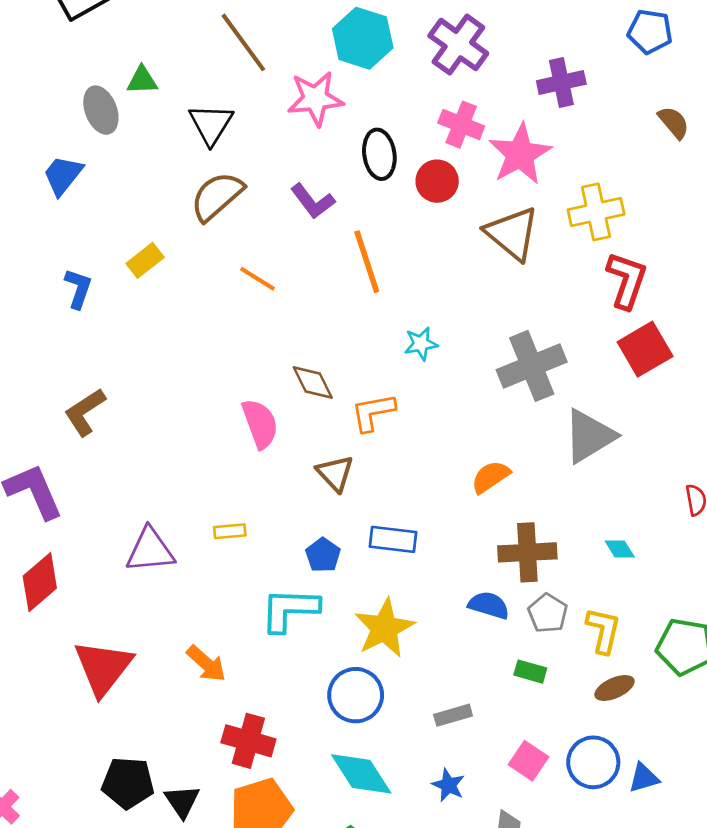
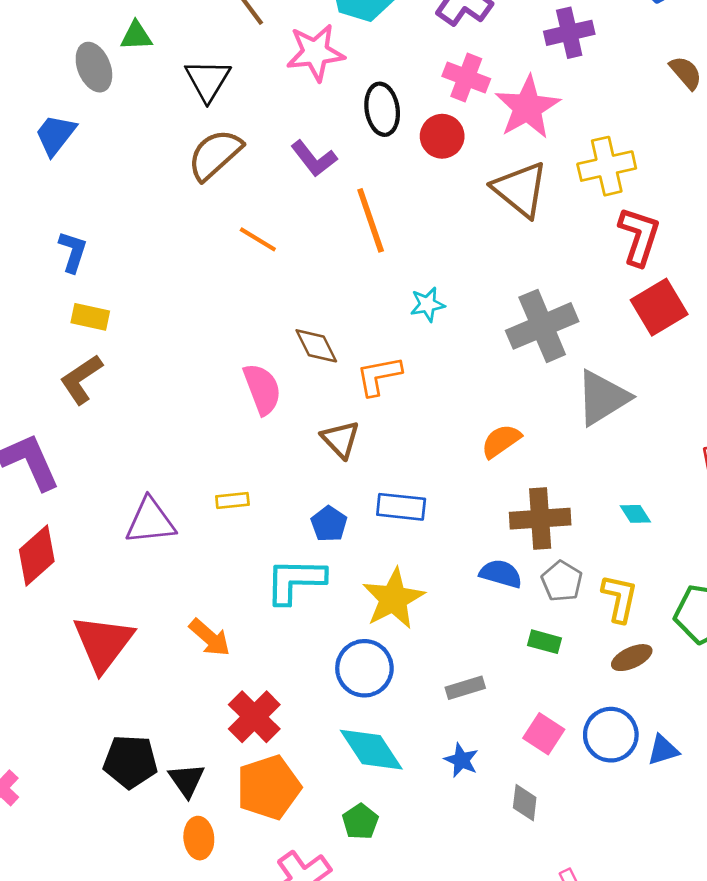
yellow rectangle: (145, 260) -> (90, 317), moved, turned 51
red cross: (248, 741) -> (254, 717), turned 30

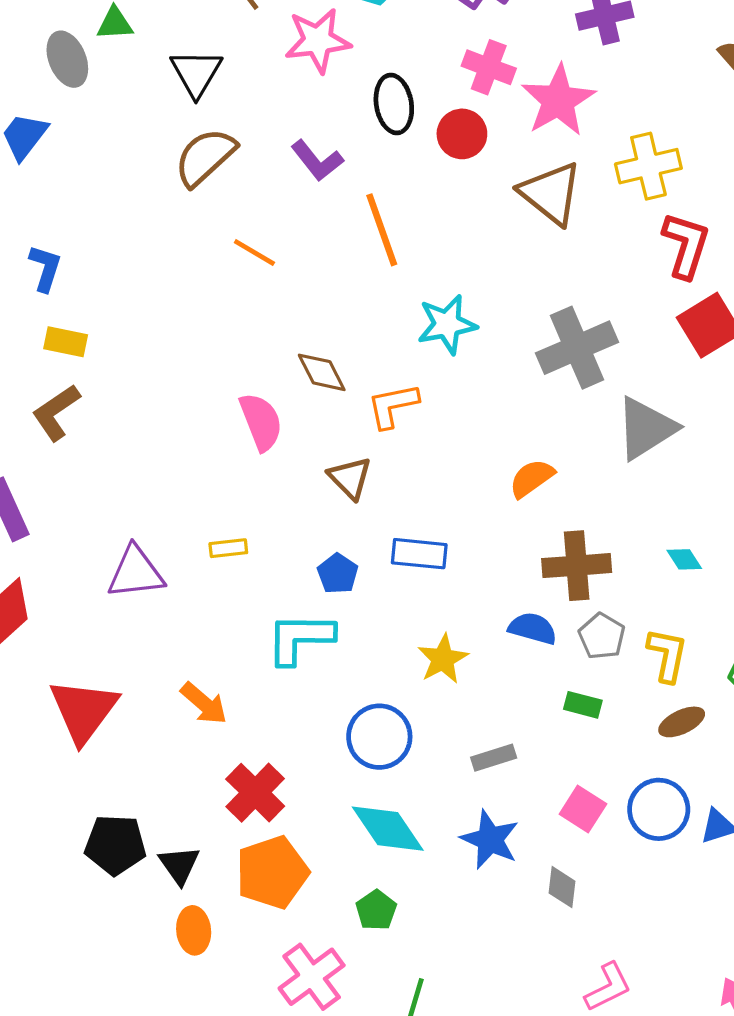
cyan star: (427, 304) -> (447, 324), size x1.5
yellow star: (393, 599) -> (443, 659), moved, size x0.7
blue star: (461, 760) -> (490, 840), size x1.5

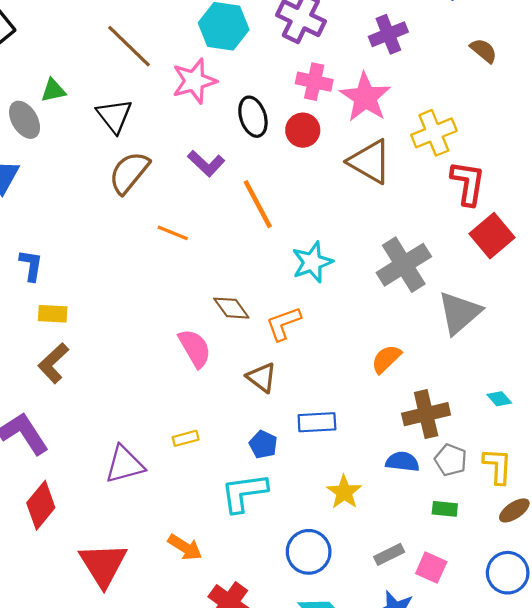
pink square: (583, 809) -> (431, 568), moved

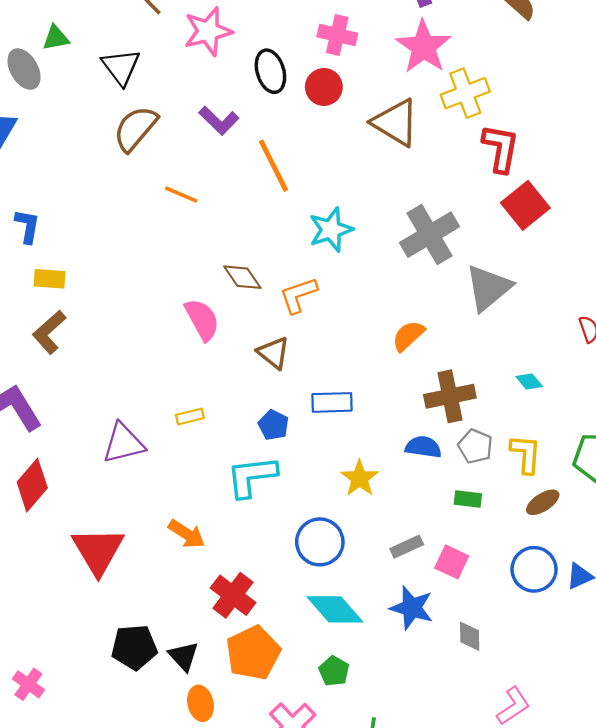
pink star: (365, 97) -> (424, 47), moved

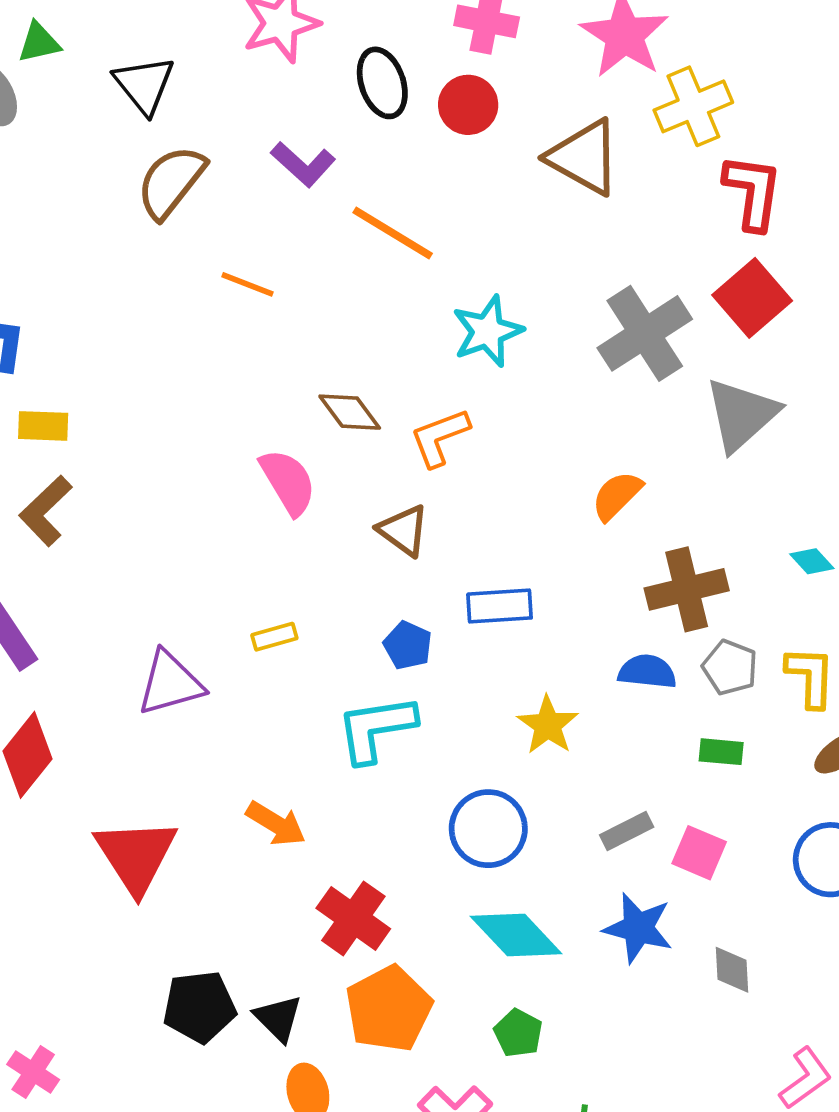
orange line: (273, 166) -> (393, 233), turned -30
red square: (525, 205) -> (752, 298), moved

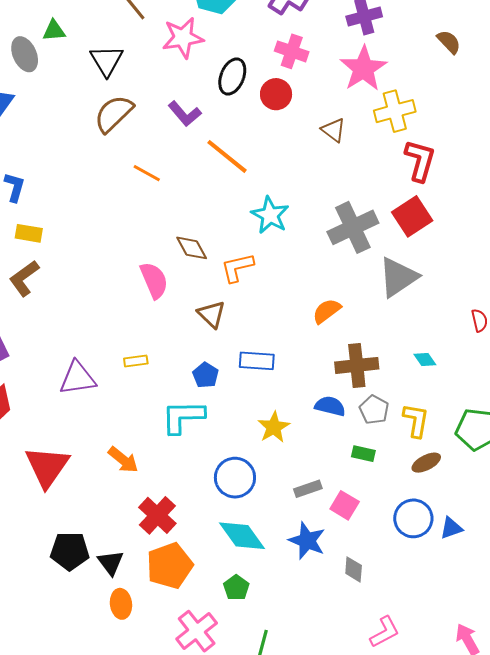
black ellipse: (382, 83) -> (232, 76), turned 33
brown triangle: (584, 157) -> (333, 130), size x0.6
cyan star: (488, 331) -> (270, 215), turned -30

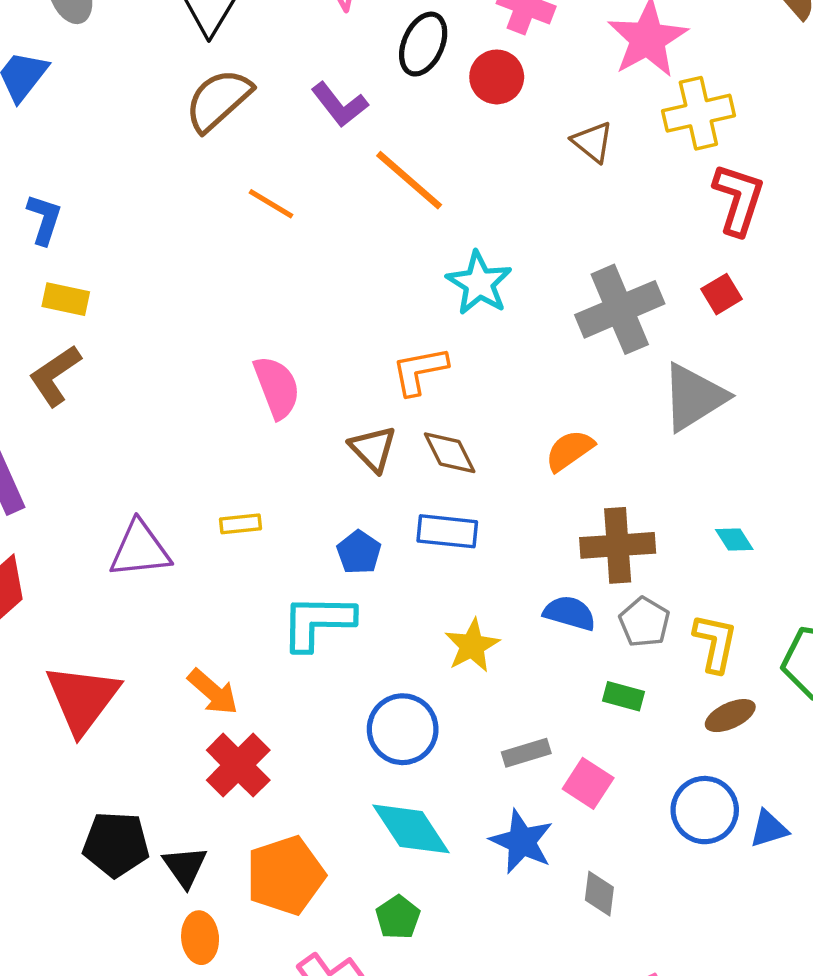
red square: (412, 216) -> (722, 294), size x0.6
brown diamond: (192, 248) -> (450, 453), moved
red cross: (157, 515) -> (238, 765), moved

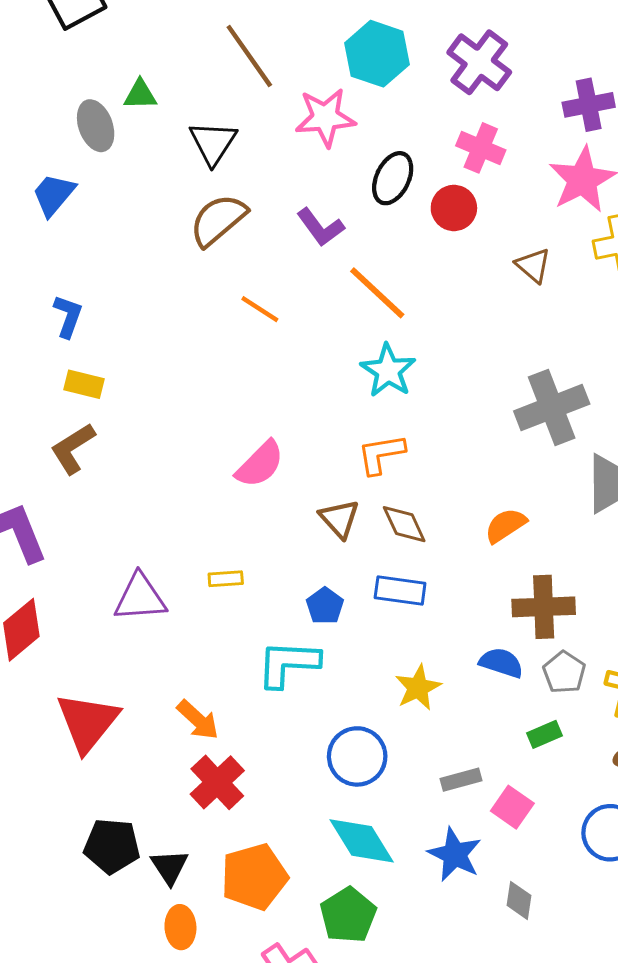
cyan star: (479, 283) -> (388, 371), moved
pink semicircle: (277, 387) -> (260, 464), turned 64
green rectangle: (623, 696) -> (545, 734), turned -40
green pentagon: (398, 917) -> (348, 915), size x1.5

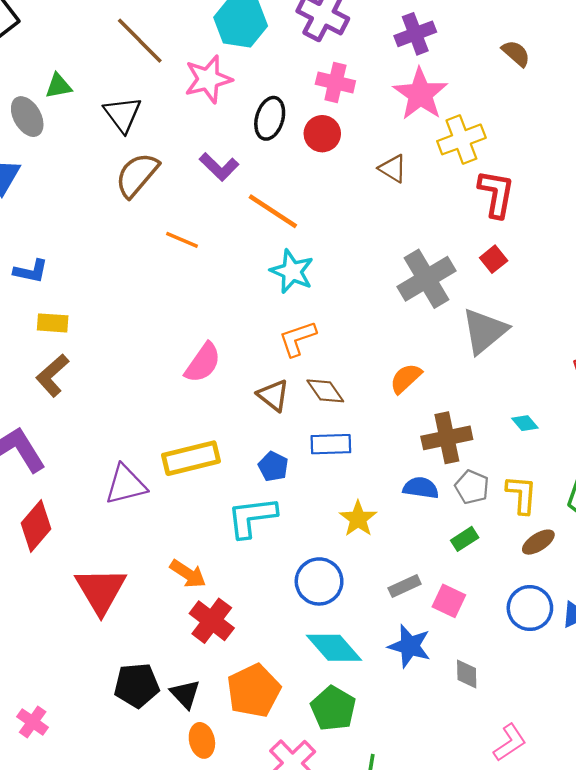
blue L-shape: (68, 316) -> (31, 271), turned 92
yellow rectangle: (226, 579) -> (191, 458), size x2.0

